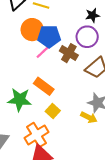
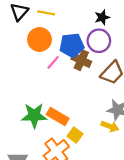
blue pentagon: (49, 36) -> (72, 45), moved
orange rectangle: (44, 86) -> (58, 116), moved
yellow square: (53, 111) -> (75, 135), moved

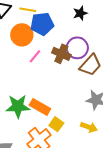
purple circle: (99, 41) -> (77, 48), moved
blue pentagon: (72, 45) -> (42, 24), moved
yellow arrow: (110, 126) -> (89, 127), moved

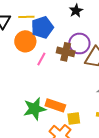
yellow square: (56, 124) -> (74, 118), turned -32

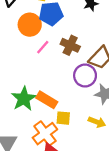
purple circle: (79, 43) -> (85, 76), moved
green star: (35, 109) -> (24, 99), turned -30

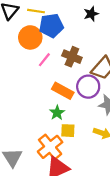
green star: (24, 99) -> (57, 113), moved, size x0.6
orange rectangle: (47, 100) -> (63, 91), moved

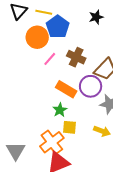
blue pentagon: (51, 26) -> (58, 27), turned -30

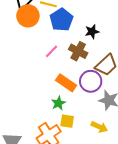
black star: (96, 17) -> (92, 32), moved
orange circle: (37, 37) -> (28, 16), moved

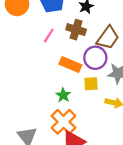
green star: (58, 103) -> (63, 95), moved
yellow square: (67, 121) -> (91, 84), moved

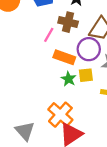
pink line: (49, 35) -> (49, 35), moved
green star: (63, 95) -> (69, 79), moved

